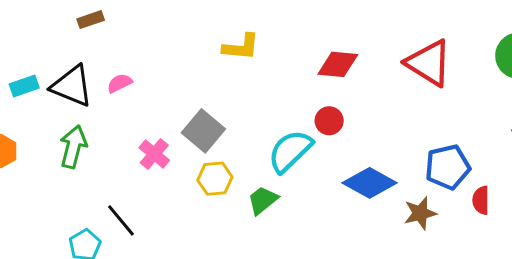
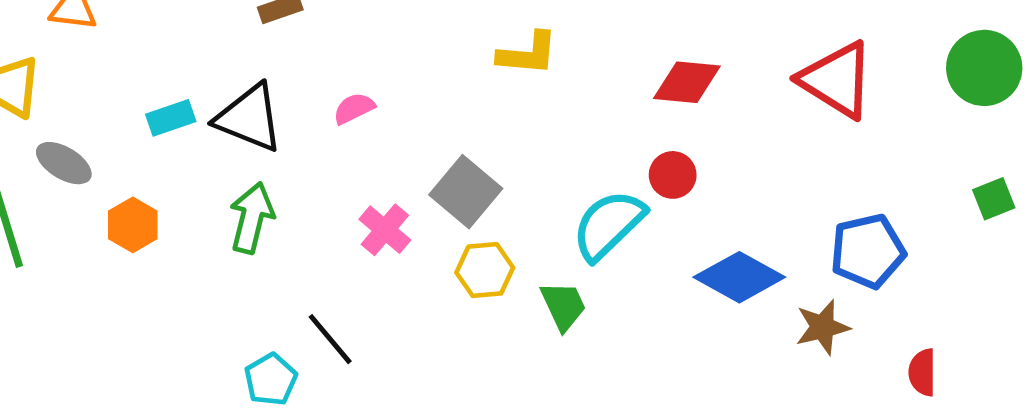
pink semicircle: (120, 83) -> (354, 108), moved
green trapezoid: (263, 200) -> (563, 306), turned 104
red semicircle: (481, 200) -> (922, 372), moved

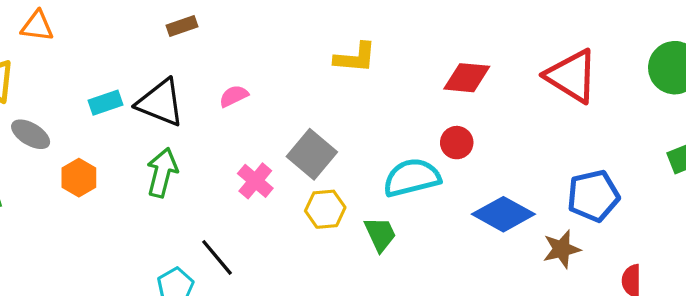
cyan semicircle: (608, 225) -> (412, 178), turned 30

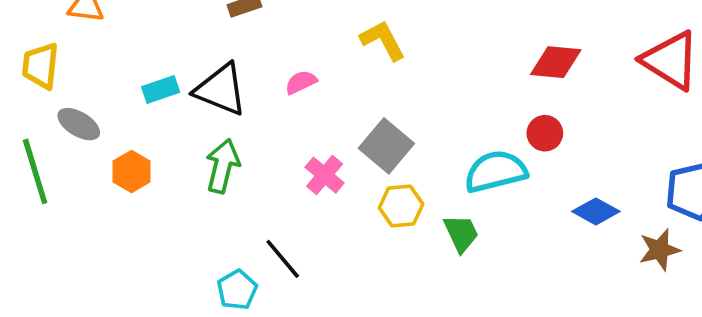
yellow L-shape: (355, 58) -> (383, 40), moved, turned -123
blue diamond: (503, 214) -> (596, 211), size x0.7

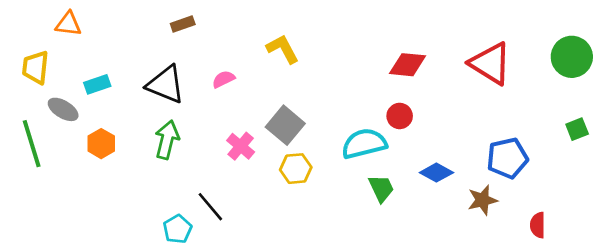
cyan rectangle: (161, 89) -> (97, 84), moved
green trapezoid: (461, 233) -> (381, 188), moved

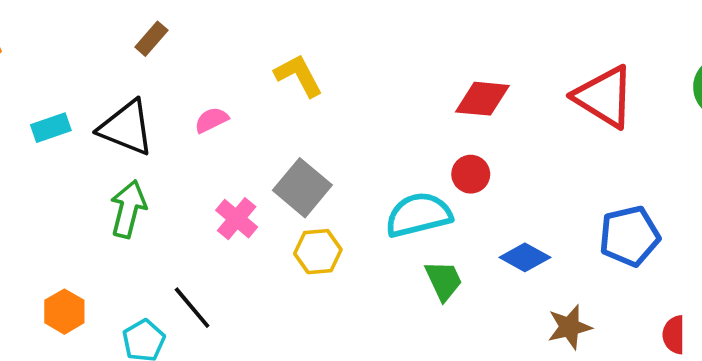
brown rectangle: (183, 24) -> (151, 39), turned -30
cyan rectangle: (97, 84) -> (51, 128), moved
orange hexagon: (101, 144) -> (64, 312), moved
brown star: (482, 200) -> (569, 327), moved

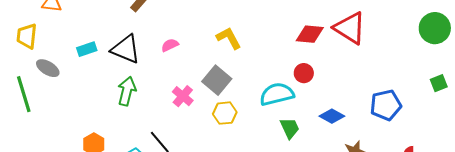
yellow L-shape: (299, 75) -> (229, 38), moved
red triangle: (604, 97) -> (350, 28), moved

